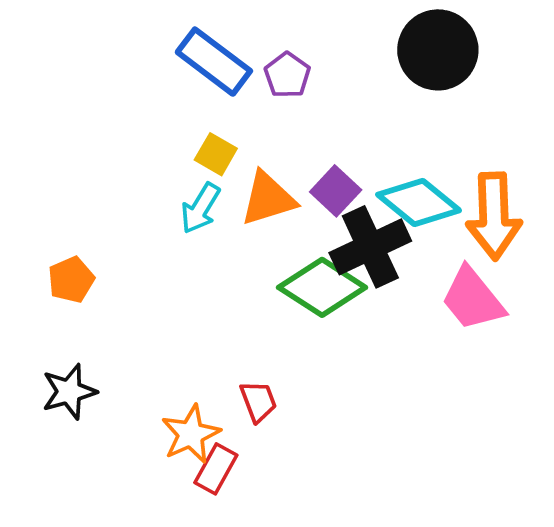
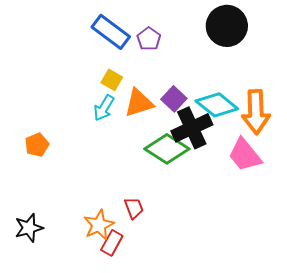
black star: (69, 392) -> (29, 228), moved

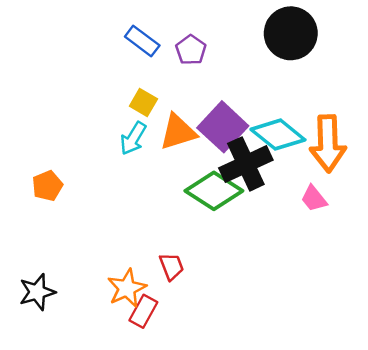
blue rectangle: (111, 32) -> (142, 41), size x0.7
purple square: (174, 99) -> (223, 127), size x1.5
pink trapezoid: (245, 155) -> (314, 199), size x0.6

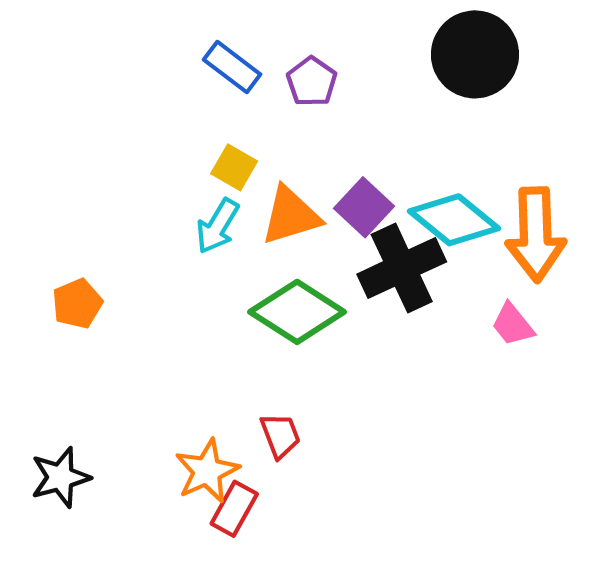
purple square: (223, 127) -> (364, 207), size x0.7
green diamond: (214, 191) -> (297, 312), moved

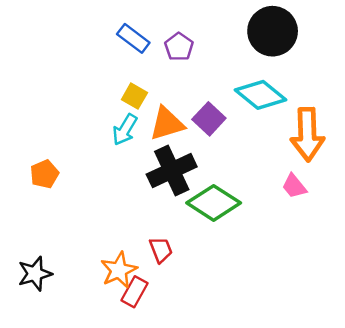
cyan diamond: (454, 220) -> (261, 95), moved
black cross: (402, 268) -> (172, 170), moved
green diamond: (297, 312) -> (214, 203), moved

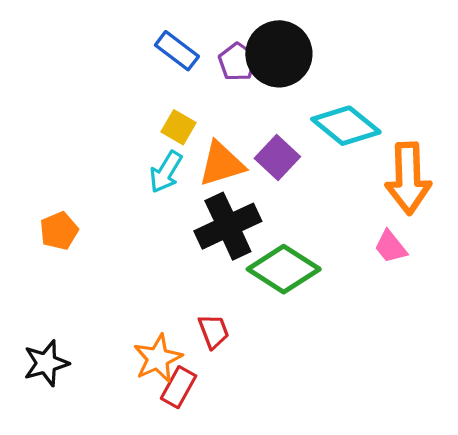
black circle: (273, 31) -> (279, 54), moved

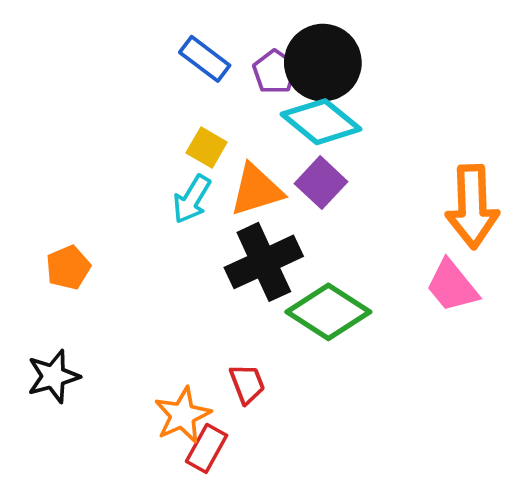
cyan diamond: (346, 126) -> (321, 122), moved
pink trapezoid: (391, 247) -> (452, 286), size x1.4
black star: (46, 363) -> (53, 376), moved

